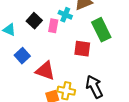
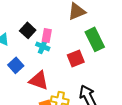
cyan cross: (65, 15) -> (43, 46), moved
red square: (82, 49) -> (76, 58), turned -30

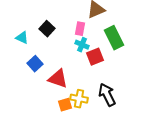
pink rectangle: (47, 35) -> (80, 29), moved
cyan cross: (43, 46) -> (82, 45), moved

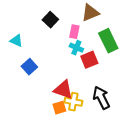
black square: (47, 29) -> (50, 20), moved
red triangle: (58, 79) -> (63, 90), moved

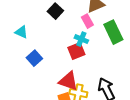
pink rectangle: (74, 32) -> (87, 21), moved, turned -40
red square: (89, 60) -> (76, 51), moved

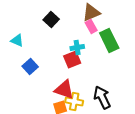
pink rectangle: (87, 21) -> (91, 26), moved
cyan cross: (81, 39) -> (77, 48), turned -32

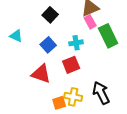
red square: (72, 60) -> (71, 65), moved
blue square: (30, 66) -> (48, 45), moved
red triangle: (64, 90) -> (41, 74), moved

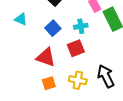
orange square: (59, 103) -> (49, 83), moved

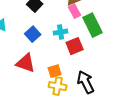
red square: (76, 48) -> (75, 46), moved
orange square: (49, 83) -> (55, 71), moved

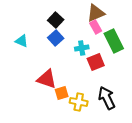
blue square: (33, 34) -> (56, 38), moved
orange square: (55, 71) -> (62, 93), moved

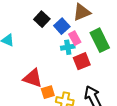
pink rectangle: (96, 27) -> (75, 38), moved
blue square: (56, 38) -> (62, 26), moved

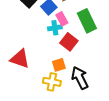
red square: (82, 61) -> (69, 42), turned -30
orange square: (48, 92) -> (59, 65), moved

